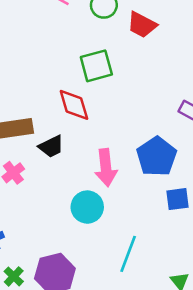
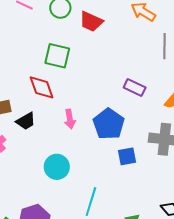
green square: (96, 66) -> (57, 56), turned 32
pink arrow: (106, 168) -> (70, 119), moved, size x0.7

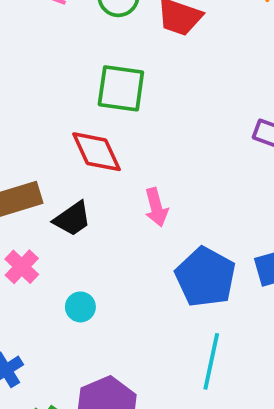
blue pentagon: (109, 124) -> (205, 277), moved
cyan circle: (57, 167) -> (80, 307), moved, size x0.6

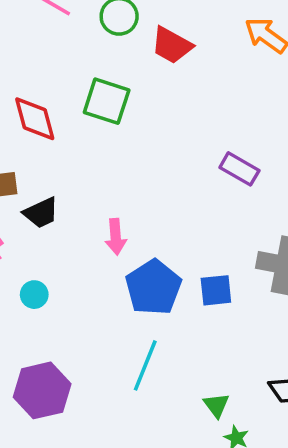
red diamond: (97, 152) -> (35, 119), moved
pink arrow: (156, 207) -> (116, 237), moved

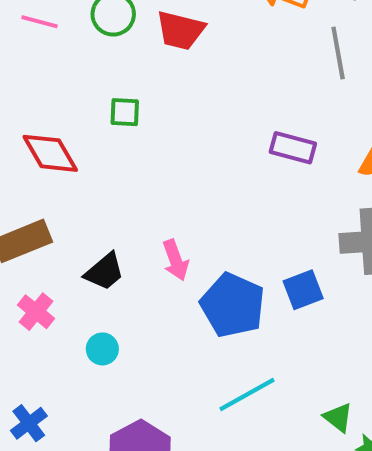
green square: (107, 101) -> (125, 112), size x0.6
black trapezoid: (41, 213) -> (105, 272), moved
cyan line: (145, 365) -> (247, 394), turned 54

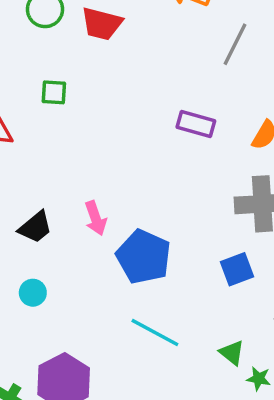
gray line: (338, 53) -> (235, 44), turned 36
blue square: (303, 290) -> (237, 269), moved
cyan line: (247, 394) -> (155, 332), turned 57

